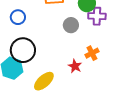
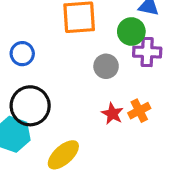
red star: (75, 66) -> (112, 114), moved

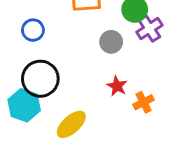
purple cross: (147, 52) -> (149, 29), turned -35
orange cross: (139, 111) -> (144, 102), moved

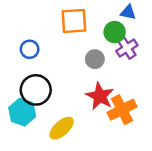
red star: (117, 86) -> (100, 96), size x1.6
orange cross: (144, 102) -> (122, 110), size x1.6

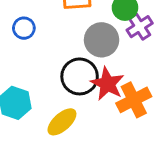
gray circle: (95, 59) -> (102, 40), size x1.5
black circle: (36, 90) -> (80, 76), moved

